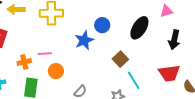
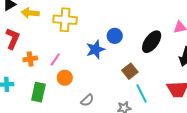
pink line: (45, 54) -> (55, 60), turned -56
orange cross: (24, 62) -> (30, 59), moved

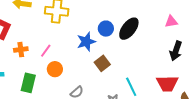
black ellipse: (152, 42) -> (129, 29), moved
brown square: (130, 71) -> (102, 63), moved

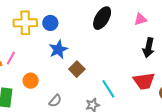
blue circle: (106, 29) -> (50, 23), moved
black ellipse: (129, 29) -> (102, 18), moved
pink line: (46, 51) -> (11, 58), moved

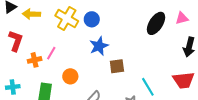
black ellipse: (102, 18) -> (156, 23), moved
yellow cross: (25, 23) -> (67, 18), turned 30
brown square: (77, 69) -> (117, 66), turned 35

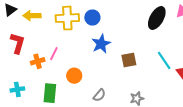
yellow cross: (67, 18) -> (67, 18), turned -30
brown square: (117, 66) -> (129, 60), moved
cyan line: (148, 87) -> (164, 60), moved

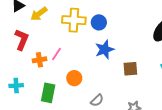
yellow arrow: (32, 16) -> (39, 14), turned -42

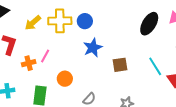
yellow arrow: (39, 14) -> (33, 23), moved

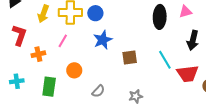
yellow arrow: (33, 23) -> (43, 14), turned -30
black ellipse: (149, 24) -> (160, 17), turned -30
pink line: (45, 56) -> (63, 41), moved

